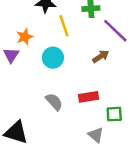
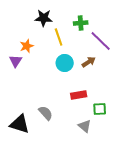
cyan circle: (53, 58) -> (65, 63), moved
gray semicircle: (54, 102) -> (46, 113), moved

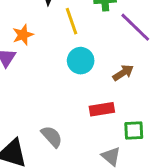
brown arrow: (89, 62) -> (123, 73), moved

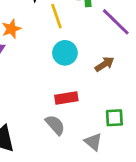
red rectangle: (102, 109) -> (66, 98), moved
gray semicircle: (52, 137) -> (55, 125), moved

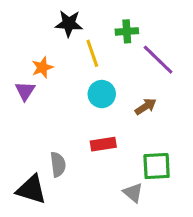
green square: (114, 118) -> (157, 166), size x1.4
gray semicircle: (55, 125) -> (58, 164), moved, turned 35

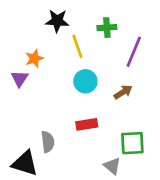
purple line: (158, 60) -> (134, 52), turned 68

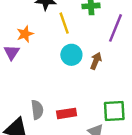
brown arrow: (123, 92) -> (96, 61), moved, turned -35
red rectangle: (87, 124) -> (67, 113), moved

